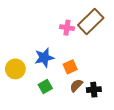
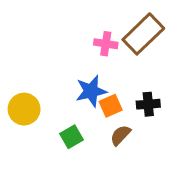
blue star: (44, 58) -> (91, 91), moved
black cross: (94, 90) -> (148, 104), moved

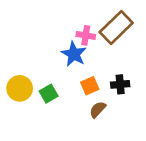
blue star: (91, 91) -> (74, 54), moved, turned -30
green square: (71, 137) -> (49, 94), moved

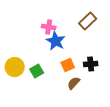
brown rectangle: (116, 28) -> (88, 21), size x0.7
pink cross: (86, 35) -> (49, 27), moved

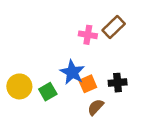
pink cross: (49, 27) -> (88, 35), moved
blue star: (56, 41) -> (72, 72), moved

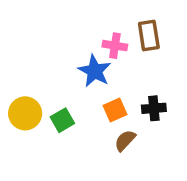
brown rectangle: (114, 27) -> (149, 35), turned -55
blue star: (72, 72) -> (95, 71), moved

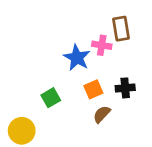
pink cross: (115, 46) -> (102, 45), moved
yellow circle: (25, 113) -> (22, 131), moved

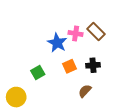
brown rectangle: (121, 29) -> (96, 31), moved, turned -36
brown semicircle: (102, 114) -> (85, 91), moved

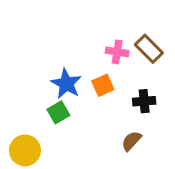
blue star: (57, 43) -> (66, 84), moved
orange square: (69, 66) -> (103, 85), moved

